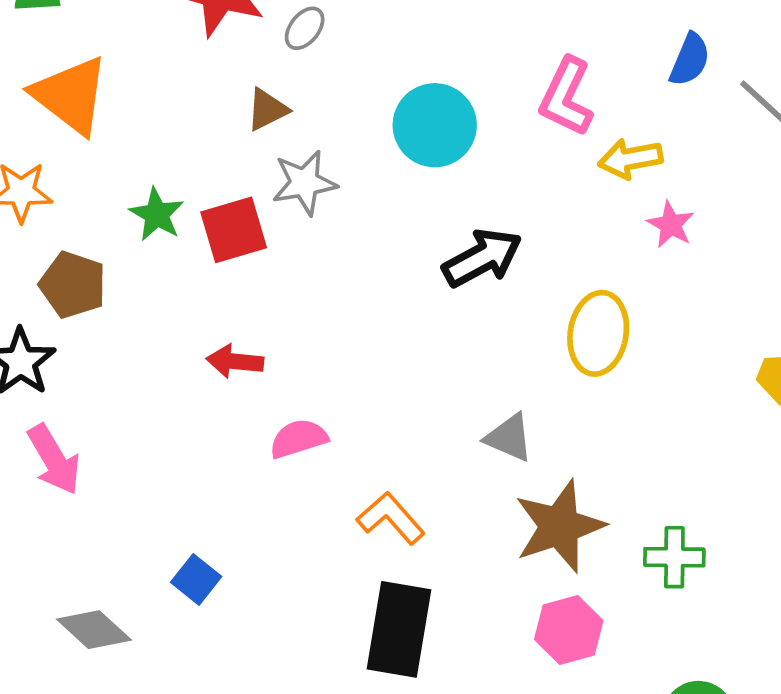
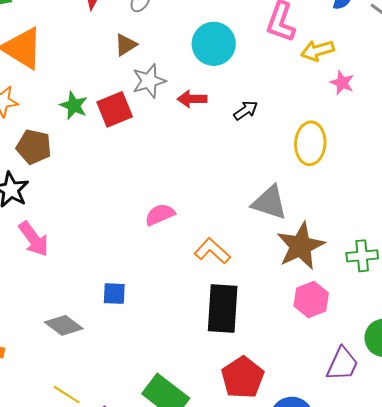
black arrow: (482, 258) -> (246, 110), size x0.6
red arrow: (235, 361) -> (192, 99), moved
gray triangle: (509, 438) -> (270, 203), size x1.4
blue square: (196, 579) -> (114, 294), turned -30

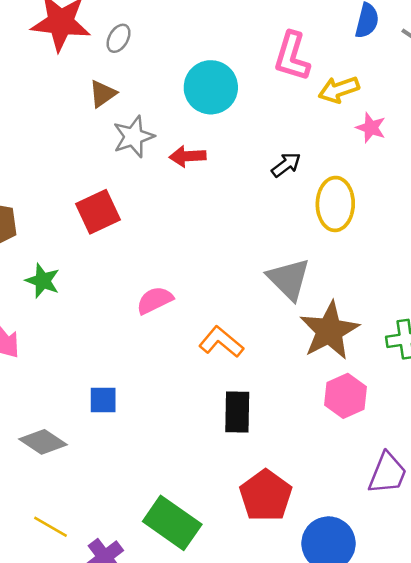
green star: (74, 106) -> (43, 281), moved
red square: (115, 109) -> (98, 212), moved
black arrow: (246, 110) -> (286, 165), moved
gray triangle: (270, 203) -> (289, 279), turned 30
black rectangle: (223, 309) -> (237, 412), size x0.7

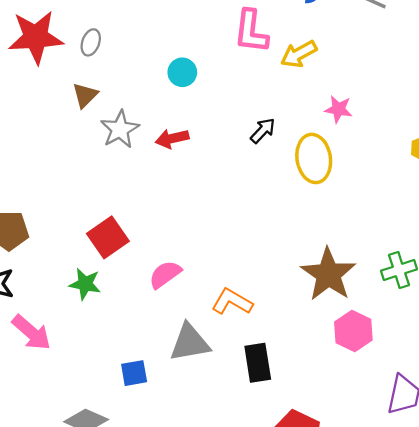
cyan circle: (211, 87) -> (182, 72), size x0.6
pink star: (371, 128) -> (338, 109), moved
red square: (98, 212) -> (108, 237), moved
gray triangle: (289, 279) -> (190, 343), moved, turned -45
green star: (43, 281) -> (85, 284), moved

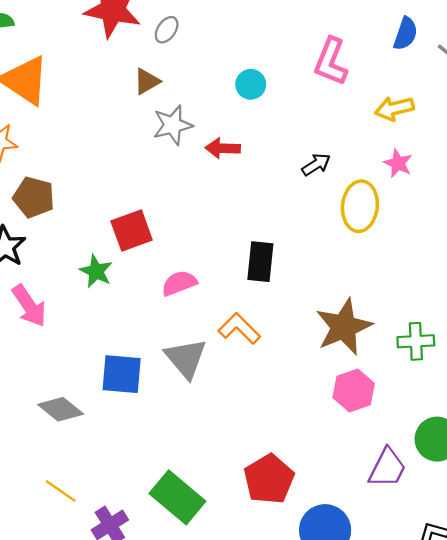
yellow arrow: (299, 54) -> (394, 108), moved
gray triangle: (190, 343) -> (186, 358), turned 45
black rectangle: (258, 363) -> (260, 262), moved
blue square: (134, 373) -> (122, 374), size x1.5

